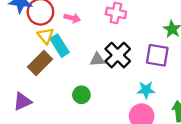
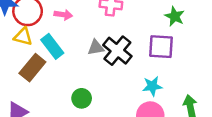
yellow triangle: (46, 36) -> (23, 37), moved, turned -30
gray triangle: (97, 60) -> (96, 48), moved

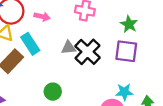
green star: (175, 16) -> (129, 24), moved
cyan star: (152, 86) -> (124, 92), moved

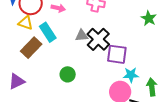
green star: (129, 24) -> (149, 18), moved
purple square: (126, 51) -> (117, 54), moved

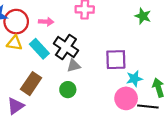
gray triangle: (82, 36) -> (74, 66), moved
black cross: (98, 39) -> (66, 47), moved
brown rectangle: (31, 48) -> (31, 84), moved

